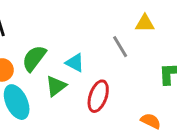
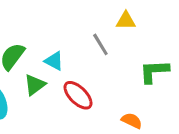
red ellipse: (98, 96) -> (78, 95), turned -64

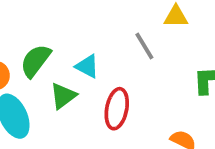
red ellipse: (78, 95) -> (117, 109), turned 56

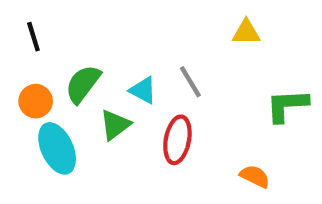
gray line: (144, 46) -> (190, 82), moved

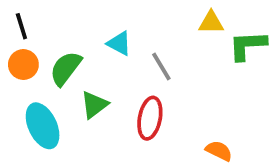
cyan triangle: (143, 90) -> (119, 43), moved
orange circle: (36, 101) -> (23, 65), moved
green L-shape: (287, 105) -> (248, 45), moved

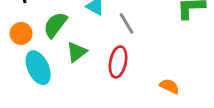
orange circle: (23, 65) -> (21, 33), moved

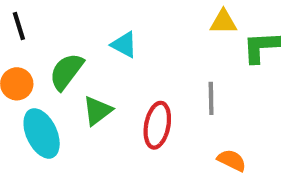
gray line: (127, 23) -> (211, 98), moved, turned 30

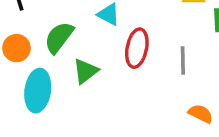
red ellipse: (157, 125) -> (137, 48), moved
cyan ellipse: (42, 133) -> (38, 91), turned 33

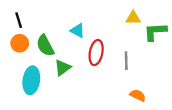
green semicircle: (59, 37) -> (45, 46), turned -65
orange circle: (16, 48) -> (20, 43), moved

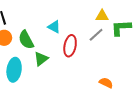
gray line: (126, 61) -> (96, 35), moved, turned 49

